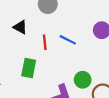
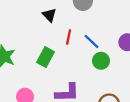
green circle: (83, 80) -> (101, 61), moved

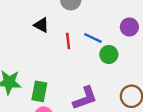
green rectangle: (45, 57) -> (39, 91), moved

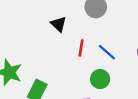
green circle: (109, 54) -> (100, 79), moved

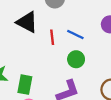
black triangle: (59, 24) -> (27, 22), size x1.5

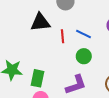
black triangle: (27, 22) -> (40, 22), turned -35

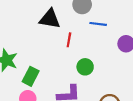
blue line: (83, 34) -> (98, 24), moved, turned -35

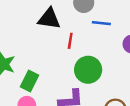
green circle: (85, 67) -> (88, 70), size x1.5

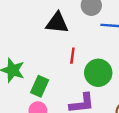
red line: (70, 41) -> (72, 56), moved

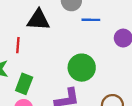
red line: (72, 56) -> (18, 45), moved

